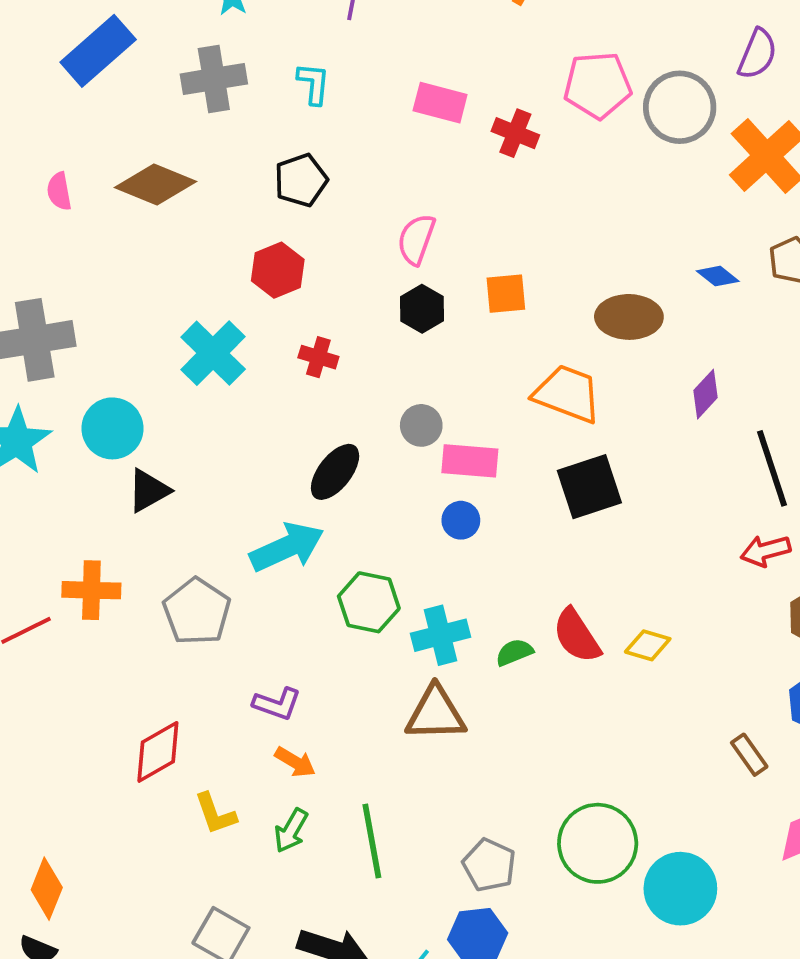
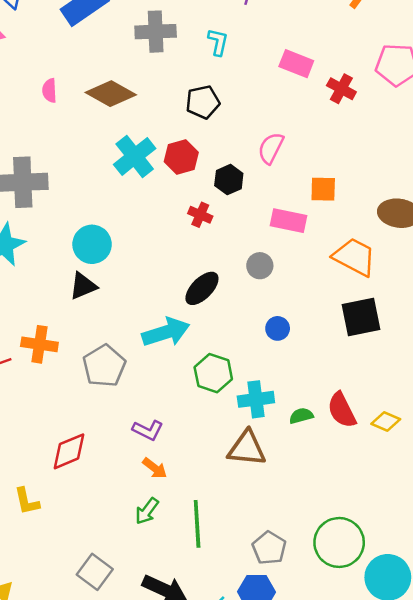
black hexagon: (422, 309) -> (229, 180), moved
cyan cross: (213, 353) -> (135, 156), moved
cyan circle: (112, 428) -> (92, 244), moved
pink rectangle: (470, 461) -> (289, 221), moved
yellow L-shape: (215, 814) -> (27, 501), moved

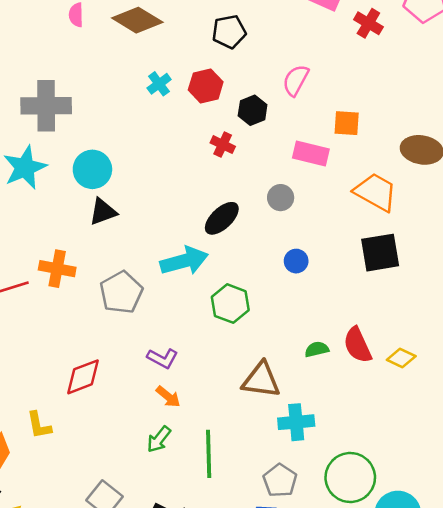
cyan cross: (135, 156) -> (159, 84), size x0.6
cyan circle: (92, 244) -> (92, 169), moved
cyan cross: (256, 399) -> (296, 422), moved

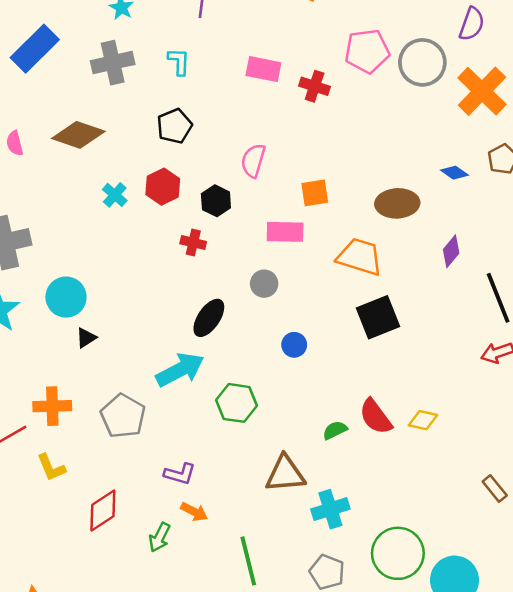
black triangle: (103, 212) -> (86, 338), size x0.7
yellow L-shape: (39, 425) -> (51, 467), moved
green arrow: (159, 439) -> (160, 537), moved

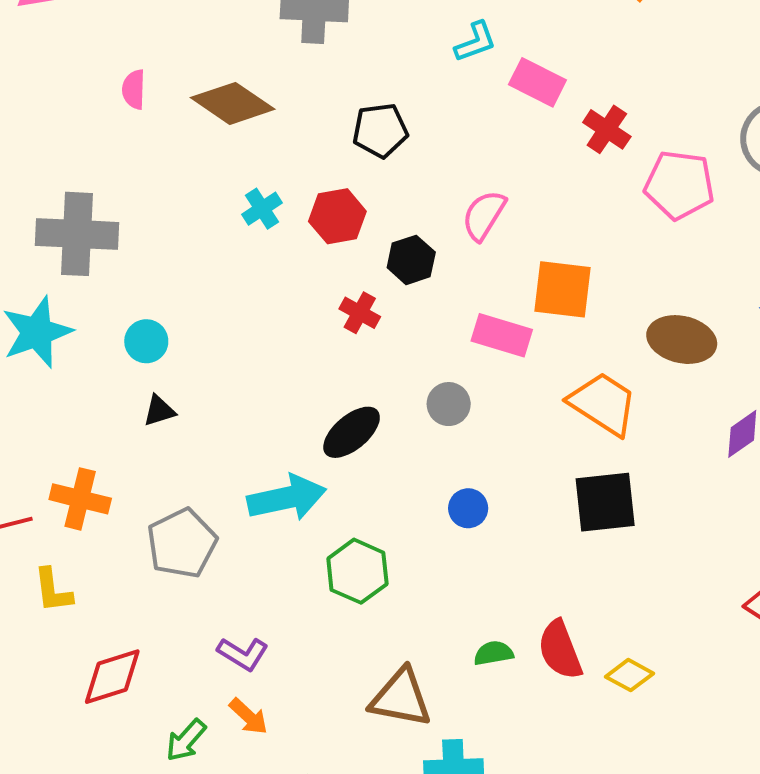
pink pentagon: (367, 51) -> (679, 185), moved
cyan L-shape: (179, 62) -> (475, 42), moved, turned 52
orange square: (315, 193) -> (563, 289), size x1.4
cyan circle: (66, 297) -> (146, 341), size x0.7

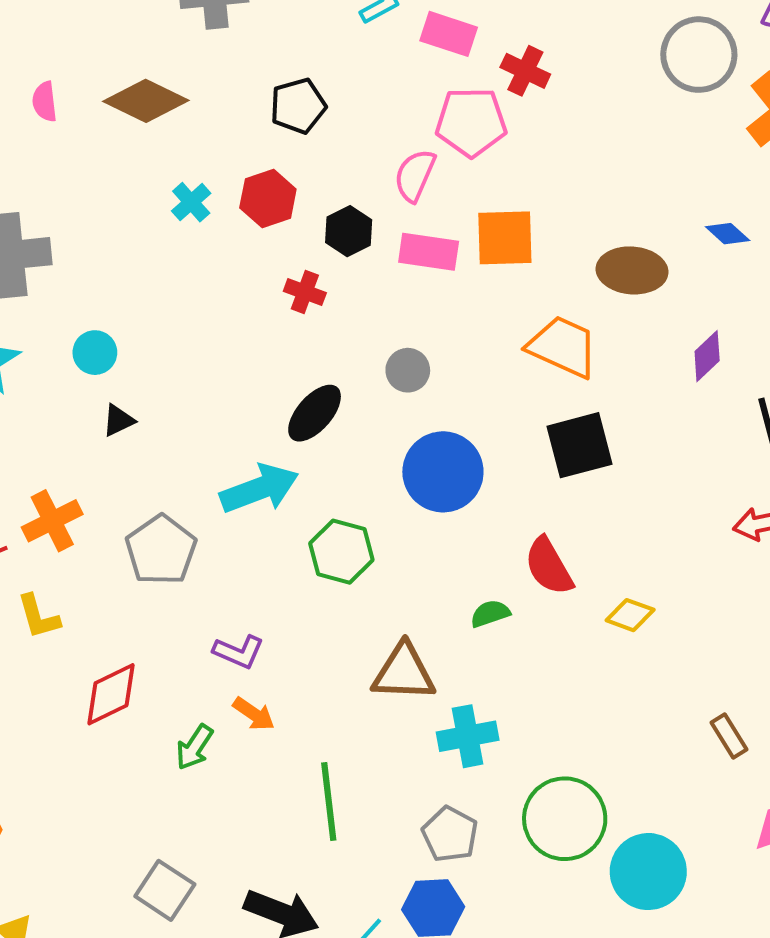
pink pentagon: (679, 185) -> (471, 122), moved
pink rectangle: (502, 335) -> (429, 252), moved
orange cross: (80, 499) -> (52, 521), turned -32
blue circle: (468, 508) -> (443, 472), size x2.0
red semicircle: (560, 650) -> (549, 566), moved

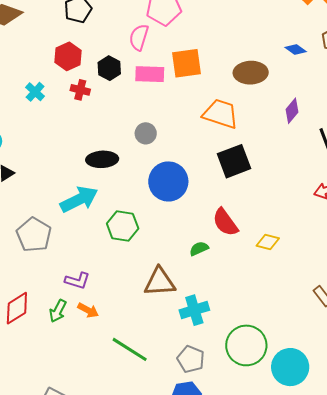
cyan cross: (191, 202) -> (35, 92), moved
red cross: (305, 292) -> (80, 90), moved
black ellipse: (315, 413) -> (102, 159), turned 52
green arrow: (195, 747) -> (58, 311), moved
green line: (329, 801) -> (130, 349), turned -45

